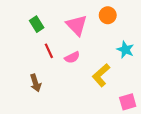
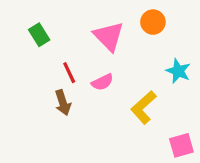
green rectangle: (37, 24) -> (39, 35), moved
brown arrow: (36, 83) -> (63, 103), moved

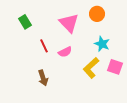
cyan star: (178, 71) -> (102, 44), moved
brown arrow: (63, 103) -> (43, 78), moved
pink square: (181, 145) -> (115, 67), moved, turned 35

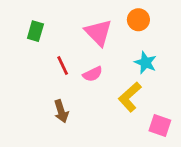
green rectangle: (25, 22) -> (35, 31), turned 48
pink square: (115, 67) -> (160, 126), moved

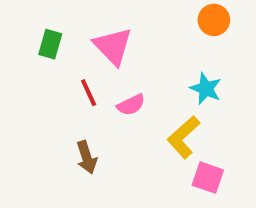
orange circle: (138, 20) -> (214, 20), moved
pink triangle: (98, 33) -> (113, 46), moved
pink square: (160, 126) -> (208, 178), moved

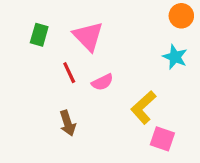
orange circle: (214, 20) -> (181, 16), moved
cyan star: (206, 89) -> (175, 57), moved

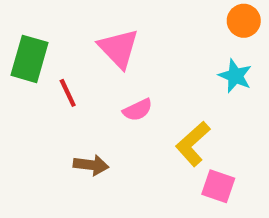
green rectangle: (39, 35) -> (30, 59), moved, size x1.5
red line: (69, 73) -> (68, 93), moved
brown arrow: (68, 123) -> (91, 165), turned -65

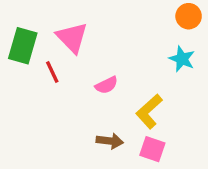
pink triangle: (119, 48) -> (72, 38), moved
brown arrow: (91, 165) -> (110, 141), moved
pink square: (218, 186) -> (152, 149), moved

